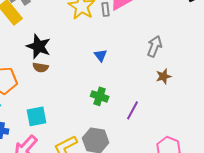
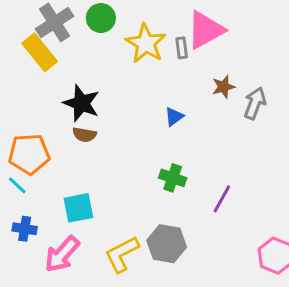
blue triangle: (101, 55) -> (174, 117), turned 32
brown star: (164, 76) -> (223, 87), moved

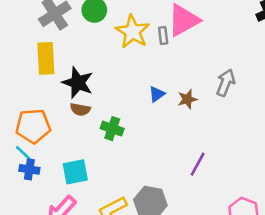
yellow rectangle: (40, 52) -> (46, 58), moved, turned 36
brown star: (223, 87) -> (187, 99), moved
green cross: (173, 178) -> (112, 129), moved
blue cross: (25, 229) -> (29, 169), moved

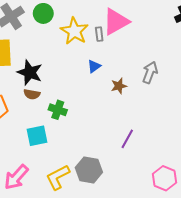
blue triangle: (157, 94) -> (94, 66), moved
cyan square: (75, 172) -> (37, 136), moved

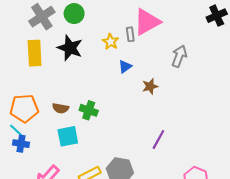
yellow star: (74, 31) -> (111, 42), moved, size x0.6
black star: (30, 72) -> (70, 48), moved
gray arrow: (150, 72) -> (179, 56), moved
brown semicircle: (32, 94) -> (61, 108), moved

